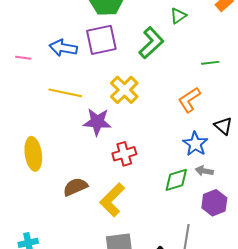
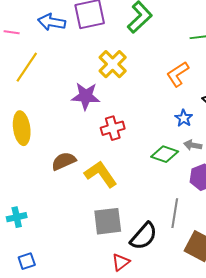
yellow line: (65, 93) -> (27, 67), moved, turned -68
blue star: (195, 144) -> (184, 118), size x0.7
green diamond: (176, 180) -> (165, 154), turned 36
yellow L-shape: (112, 200) -> (101, 174), turned 100

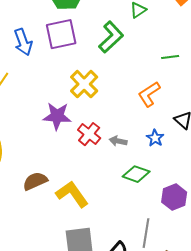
blue arrow: (52, 22) -> (23, 42), turned -120
red cross: (113, 128) -> (89, 134), moved, turned -35
gray arrow: (193, 145) -> (118, 141), moved

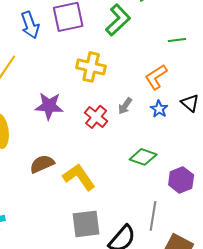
yellow cross: (84, 84) -> (91, 67), turned -32
purple star: (57, 116) -> (49, 106), moved
blue star: (155, 138) -> (159, 109), moved
gray arrow: (118, 141) -> (125, 106), moved, turned -66

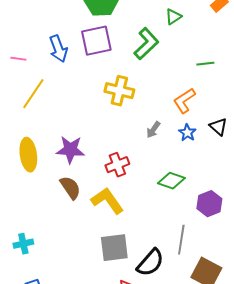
purple star: (49, 106) -> (70, 150), moved
red cross: (96, 117) -> (117, 165), moved, turned 30
brown semicircle: (42, 164) -> (70, 188), turned 80

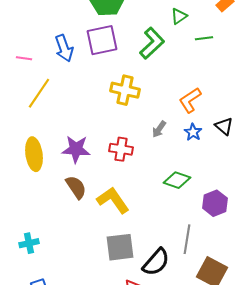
green line: (205, 64) -> (204, 38), moved
red cross: (117, 165) -> (121, 149), moved, turned 30

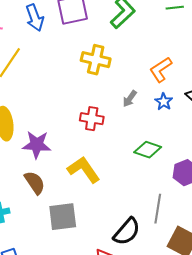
purple star: (76, 149) -> (37, 145), moved
brown semicircle: (76, 187) -> (35, 183), moved
gray square: (120, 247) -> (63, 217), moved

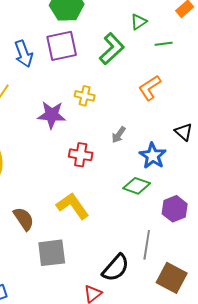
yellow cross: (96, 60) -> (85, 96), size x0.7
orange L-shape: (161, 70) -> (150, 88), moved
blue star: (164, 102) -> (153, 156), moved, size x1.5
purple star: (37, 145) -> (52, 115), moved

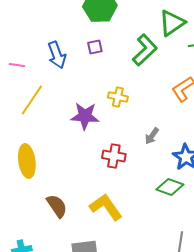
green triangle: (139, 22) -> (172, 23), size x1.6
purple square: (62, 46) -> (95, 47), size x0.5
brown semicircle: (24, 219) -> (57, 206), moved

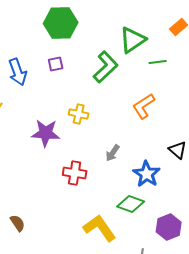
brown semicircle: (57, 206) -> (18, 223), size x0.7
yellow L-shape: (106, 207) -> (100, 228), moved

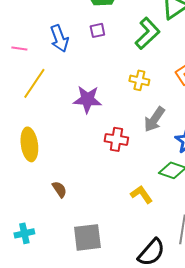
yellow cross: (79, 114) -> (139, 80), moved
gray arrow: (113, 153) -> (154, 119), size x1.5
yellow L-shape: (100, 228) -> (141, 194), size x0.7

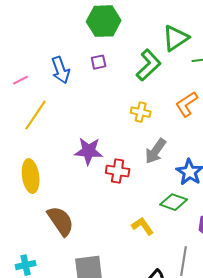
pink line: (19, 48) -> (21, 80), turned -35
purple star: (87, 99) -> (89, 151), moved
brown semicircle: (59, 189) -> (61, 221), size x1.8

